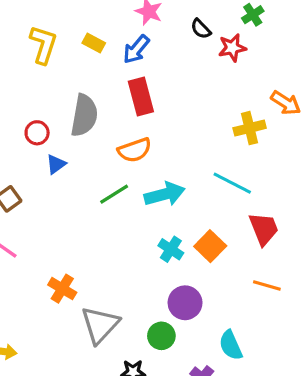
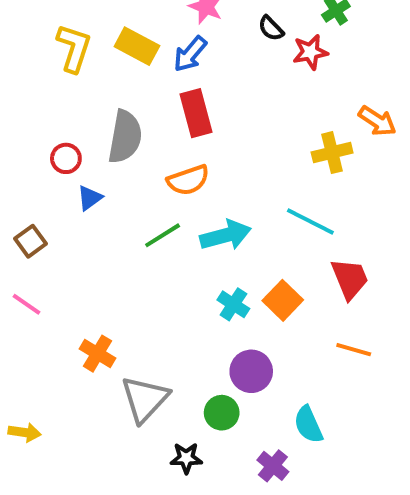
yellow rectangle: (94, 43) -> (137, 46), size x1.5

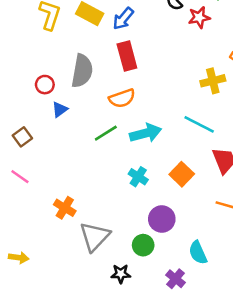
cyan cross: (233, 304) -> (138, 177), moved

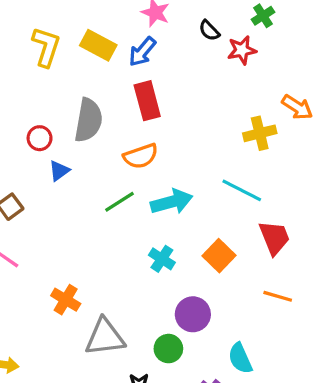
gray triangle: (95, 236) -> (105, 337), turned 40

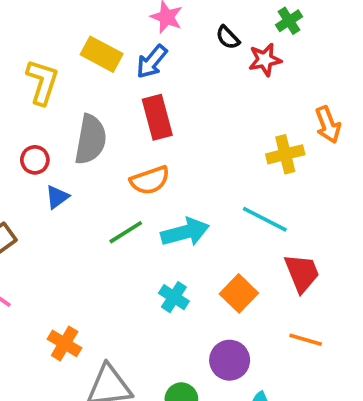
yellow L-shape: (46, 47) -> (42, 82), moved
orange arrow: (297, 107) -> (328, 125), turned 36
purple circle: (193, 314) -> (230, 360), moved

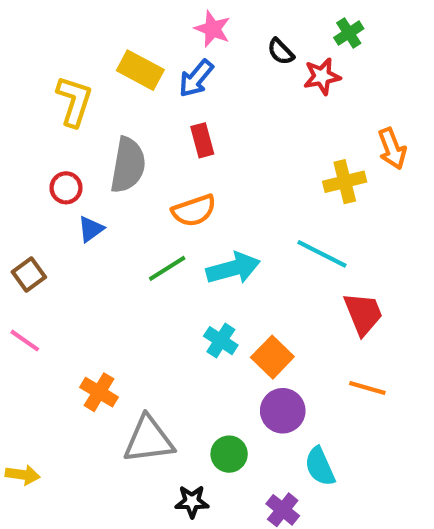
red rectangle: (157, 117) -> (202, 140), size x0.7
orange square: (239, 293) -> (272, 357), moved

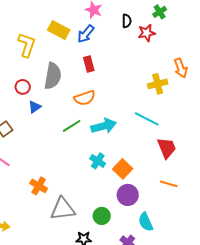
black semicircle: (281, 52) -> (127, 21), turned -136

